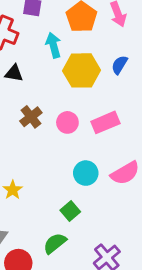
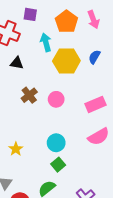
pink rectangle: (105, 122) -> (95, 104), moved
cyan circle: (86, 173) -> (56, 143), moved

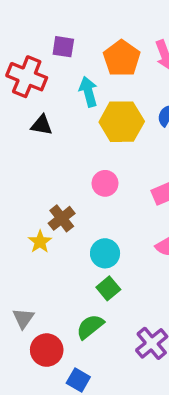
brown cross: (29, 95) -> (62, 218), moved
yellow star: (16, 149) -> (40, 242), moved

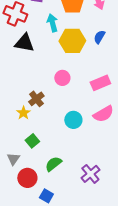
black triangle: (42, 125) -> (24, 43), size x1.5
cyan circle: (105, 253) -> (73, 120), moved
green square: (108, 288) -> (32, 141), moved

